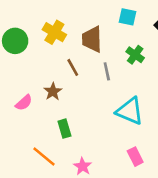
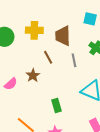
yellow cross: (54, 32) -> (34, 30), turned -30
green rectangle: (64, 129) -> (56, 106), moved

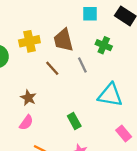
brown star: (33, 75) -> (28, 98), moved
pink semicircle: (11, 84) -> (26, 123), moved

